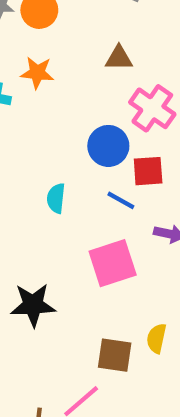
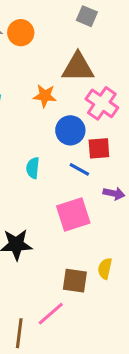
brown triangle: (119, 58) -> (78, 67), size x1.6
orange star: (37, 73) -> (45, 96), moved

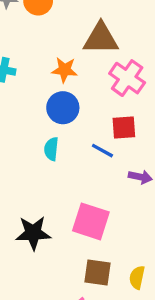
blue circle: (70, 130) -> (63, 108), moved
pink square: (73, 214) -> (91, 221), moved, turned 36
yellow semicircle: (105, 269) -> (137, 277), moved

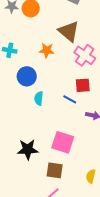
brown triangle: (101, 39) -> (69, 31), turned 40
blue circle: (63, 108) -> (27, 76), moved
brown square: (97, 272) -> (55, 170), moved

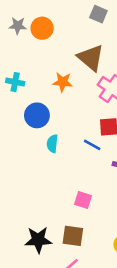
pink square: (63, 142) -> (83, 200), size x0.6
black star: (28, 149) -> (38, 240), moved

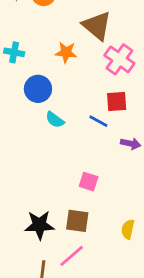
cyan semicircle: (52, 144) -> (55, 120), turned -60

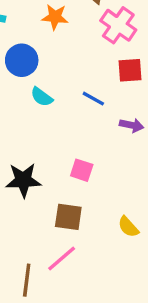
red square: (117, 101) -> (130, 70), moved
black star: (39, 225) -> (23, 180), moved
yellow semicircle: (128, 229) -> (128, 227), turned -54

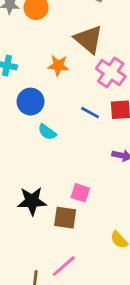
blue line: (93, 99) -> (90, 113), moved
brown square: (68, 217) -> (65, 218), moved

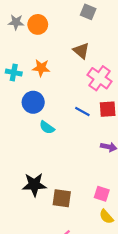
brown triangle: (89, 39) -> (81, 51), size x0.7
orange star: (58, 66) -> (41, 68), moved
pink square: (80, 193) -> (102, 194), moved

